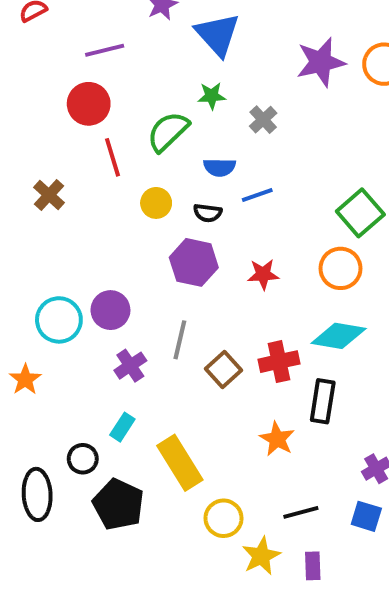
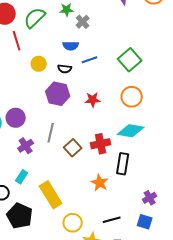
gray cross: (263, 120) -> (83, 22), moved
green semicircle: (168, 132) -> (35, 18), moved
green square: (360, 213) -> (130, 60), moved

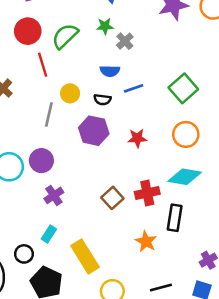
gray line: (51, 133) -> (49, 115), moved

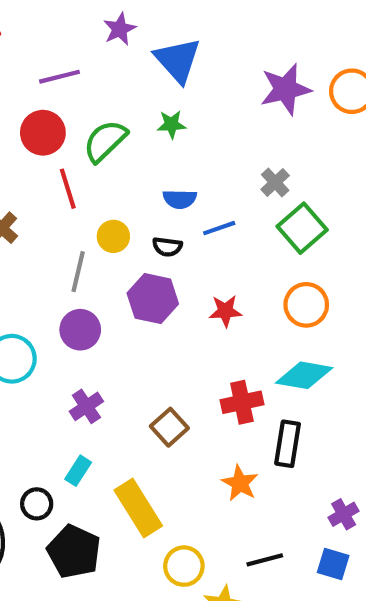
gray cross: (125, 41) -> (275, 182), moved
purple circle: (41, 161) -> (80, 330), moved
brown square: (112, 198) -> (169, 427), moved

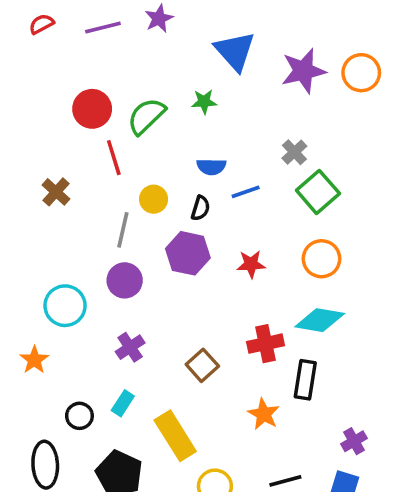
blue triangle: (178, 60) -> (235, 51), moved
purple line: (59, 77) -> (103, 28), moved
black semicircle: (167, 247) -> (200, 208), turned -80
black circle: (37, 504) -> (79, 416), moved

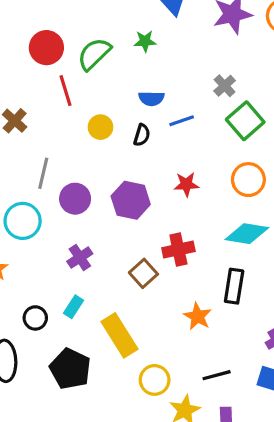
gray line: (123, 230) -> (43, 173), moved
purple hexagon: (188, 253) -> (131, 200), moved
red cross: (266, 344) -> (178, 250), moved

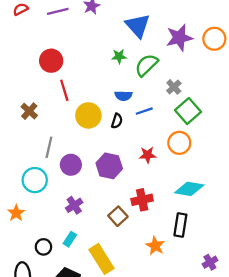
green semicircle: (94, 54) -> (146, 65), moved
yellow circle: (100, 127) -> (88, 115), size x1.5
orange circle: (248, 180) -> (179, 143), moved

